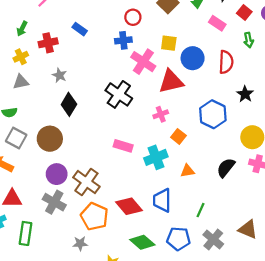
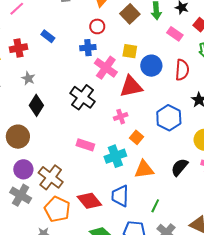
orange triangle: (187, 171) -> (144, 169), size x1.5

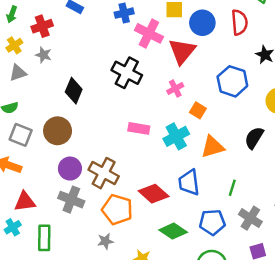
gray star: (28, 78) -> (43, 55), moved
red triangle: (131, 86) -> (182, 51), turned -30

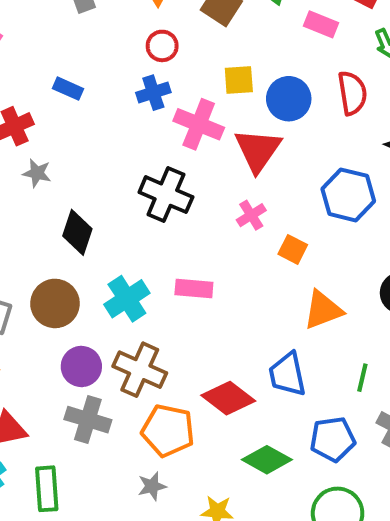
gray star: (43, 55) -> (37, 173), moved
cyan cross: (176, 136) -> (127, 299), moved

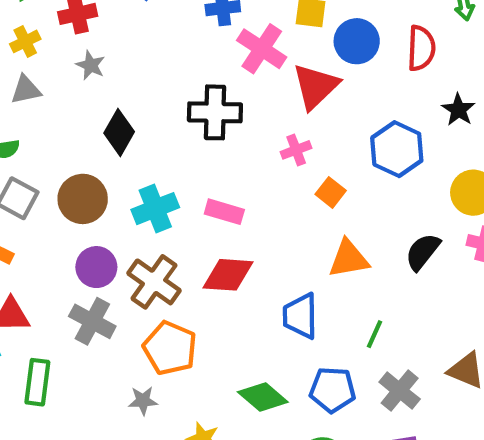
black cross: (166, 195) -> (215, 112), turned -33
red diamond: (228, 398) -> (228, 275), moved, turned -45

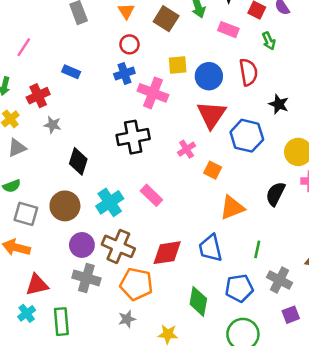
red triangle: (316, 86) -> (212, 115), moved
pink rectangle: (224, 212) -> (151, 195), turned 40
red diamond: (228, 275) -> (167, 253), moved
green diamond: (263, 397) -> (198, 301), turned 72

